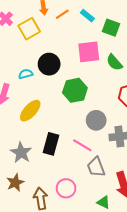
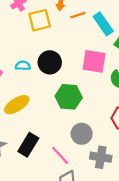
cyan rectangle: (87, 16) -> (103, 24), size x1.5

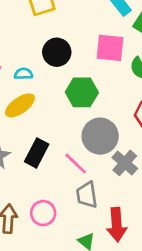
cyan semicircle: (23, 66) -> (23, 74), moved
gray circle: (82, 134) -> (100, 136), size x1.4
gray cross: (101, 157) -> (125, 163), turned 35

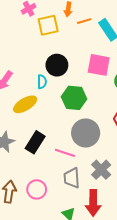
cyan semicircle: (23, 74) -> (42, 82), moved, turned 88
gray cross: (125, 163) -> (101, 170), moved
pink line: (76, 164) -> (65, 153), turned -30

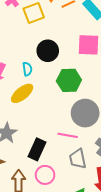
cyan semicircle: (42, 82) -> (27, 69), moved
black rectangle: (35, 142) -> (37, 149), moved

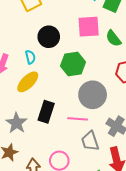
black rectangle: (37, 149) -> (46, 112), moved

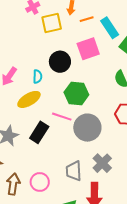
pink square: (89, 27) -> (88, 49), moved, turned -30
pink line: (78, 119) -> (62, 117), moved

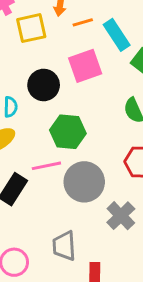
pink line: (62, 117) -> (46, 166), turned -30
gray cross: (102, 163) -> (121, 216), moved

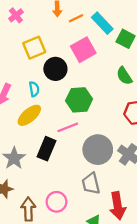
yellow square: (31, 28) -> (34, 48), moved
gray circle: (84, 182) -> (98, 150), moved

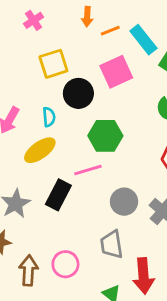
gray circle: (98, 150) -> (124, 202), size x0.7

